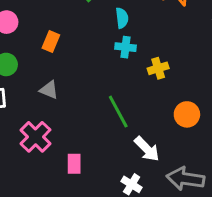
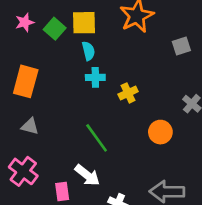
orange rectangle: (51, 42) -> (26, 81), size x1.6
white arrow: (147, 149) -> (87, 175), moved

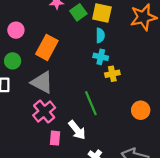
yellow cross: (128, 93) -> (112, 74), moved
gray triangle: (30, 126) -> (42, 82), size x1.6
pink cross: (23, 171) -> (44, 112), moved

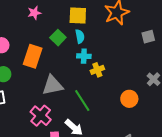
green square: (78, 12) -> (58, 38), moved
gray triangle: (42, 82) -> (53, 85), moved, turned -30

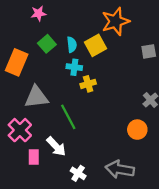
pink star: (34, 13) -> (39, 13), moved
yellow square: (78, 15) -> (95, 45), moved, turned -36
orange circle: (129, 99) -> (137, 130), moved

